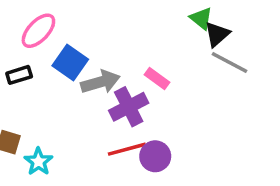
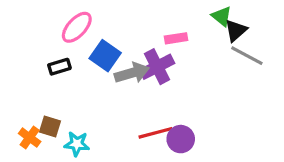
pink rectangle: (157, 78) -> (176, 38), moved, turned -45
purple cross: (129, 107) -> (157, 67), moved
cyan star: (38, 162) -> (77, 144), turned -30

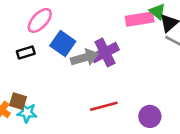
pink rectangle: (176, 38) -> (140, 19), moved, size x1.5
purple circle: (181, 139) -> (150, 116), moved
cyan star: (77, 144) -> (27, 113), moved

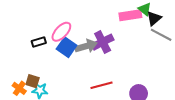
pink ellipse: (40, 20) -> (61, 32), moved
blue square: (63, 43) -> (67, 47), moved

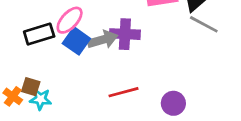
black rectangle: (39, 42) -> (39, 34), size x1.5
purple cross: (103, 42) -> (125, 34), turned 30

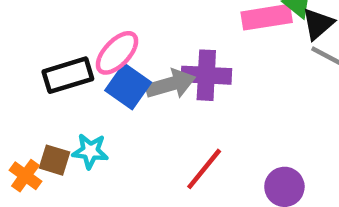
red line: (124, 92) -> (204, 169), turned -36
cyan star: (40, 99) -> (90, 151), moved

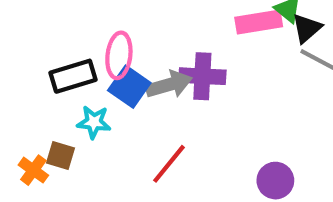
pink ellipse: (117, 53) -> (119, 55), turned -36
cyan star: (90, 151) -> (94, 122), moved
red line: (204, 169) -> (169, 164), moved

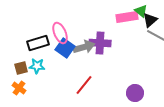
pink ellipse: (119, 55) -> (60, 33), turned -30
cyan star: (94, 122) -> (37, 66), moved
brown square: (61, 155) -> (21, 68), moved, turned -32

